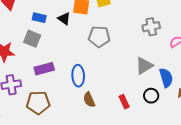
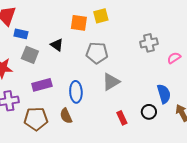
blue rectangle: (39, 18) -> (21, 34), moved
black triangle: (64, 19) -> (57, 45), moved
gray triangle: (144, 66) -> (111, 82), moved
brown semicircle: (89, 100) -> (66, 116), moved

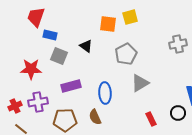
gray pentagon: (97, 53) -> (126, 54), turned -30

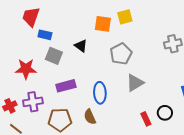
black circle: (178, 113) -> (165, 113), moved

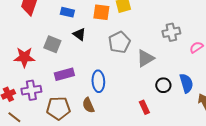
blue rectangle: (45, 35) -> (67, 12), moved
gray triangle: (135, 83) -> (145, 58), moved
black circle: (165, 113) -> (163, 85), moved

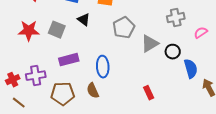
red star: (24, 57) -> (29, 31), moved
black circle: (163, 85) -> (173, 52), moved

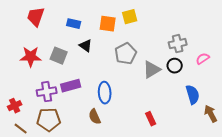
black circle: (173, 52) -> (175, 66), moved
purple cross: (36, 76) -> (47, 92), moved
brown pentagon: (63, 94) -> (49, 120), moved

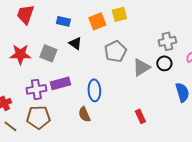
orange square: (108, 24) -> (97, 21), turned -30

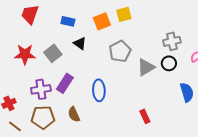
gray square: (48, 53) -> (53, 53), turned 30
purple rectangle: (60, 83) -> (65, 83), turned -42
brown semicircle: (84, 114) -> (74, 114), moved

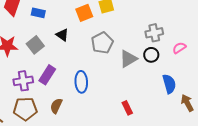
blue rectangle: (68, 21) -> (38, 13), moved
brown semicircle: (74, 114) -> (56, 106), turned 49

